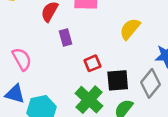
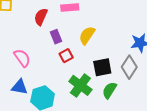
yellow semicircle: (130, 29) -> (87, 35), moved
red square: (92, 63) -> (66, 56), moved

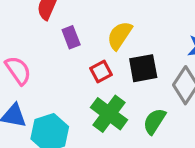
red square: (66, 56) -> (101, 72), moved
black square: (102, 67) -> (143, 68), moved

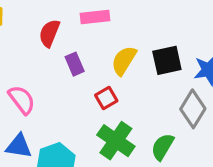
black square: (143, 68) -> (167, 60), moved

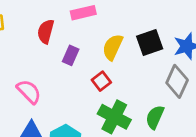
purple rectangle: (75, 64) -> (71, 55), turned 54

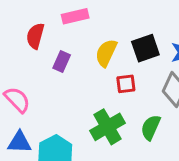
red square: (101, 81) -> (126, 84), moved, turned 30
green cross: (114, 117) -> (107, 127), turned 32

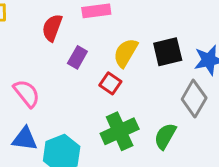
red square: (126, 84) -> (110, 83), moved, turned 36

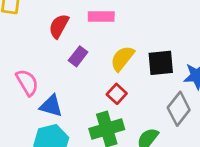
red square: (110, 83) -> (117, 94), moved
blue triangle: (25, 139) -> (51, 106), moved

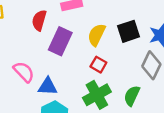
purple rectangle: (78, 56) -> (60, 41), size x1.6

